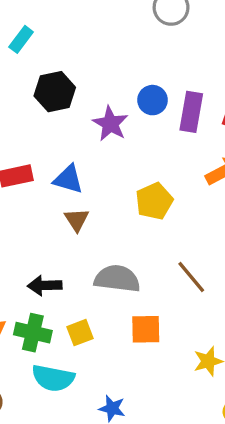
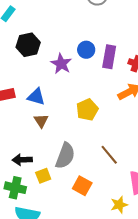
gray semicircle: (117, 279) -> (65, 156), turned 104
orange square: (146, 329) -> (82, 186), turned 30
yellow square: (80, 333) -> (43, 176), moved

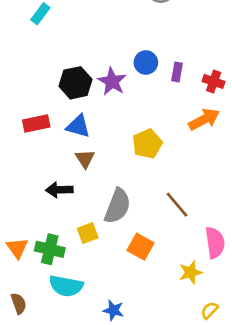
black hexagon: (28, 45) -> (75, 83), moved
purple rectangle: (109, 57) -> (177, 72), size x0.6
black arrow: (22, 160) -> (59, 190), moved

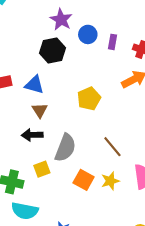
purple star: (112, 81) -> (61, 19), moved
black hexagon: (75, 83) -> (53, 50), moved
black arrow: (59, 190) -> (32, 135), moved
yellow star: (191, 272) -> (110, 181), moved

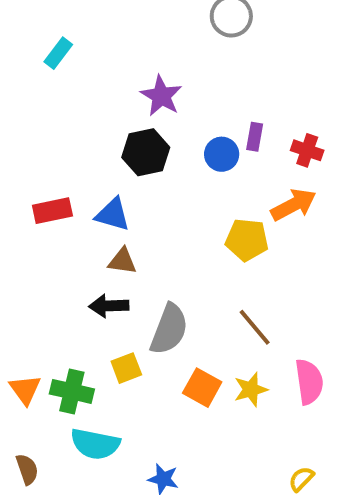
blue circle: (88, 34) -> (222, 154), moved
yellow pentagon: (89, 99) -> (247, 240), moved, turned 30
brown triangle: (40, 110) -> (122, 261), turned -49

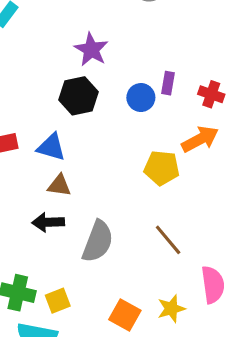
yellow square: (126, 368) -> (58, 301), moved
orange square: (202, 388) -> (125, 315), moved
yellow star: (251, 390) -> (171, 309), moved

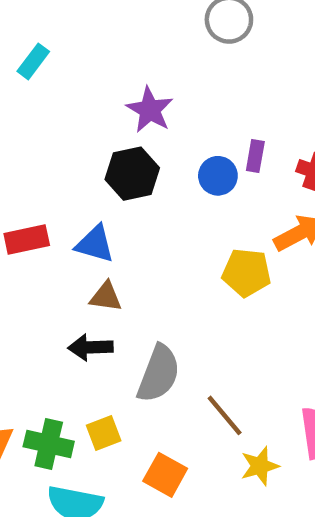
brown line: (168, 240) -> (225, 415), moved
yellow square: (58, 301) -> (104, 433), moved
orange square: (125, 315) -> (165, 475), moved

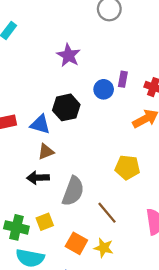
black hexagon: (132, 174) -> (66, 107), moved
yellow pentagon: (247, 273) -> (127, 167), moved
brown triangle: (106, 297) -> (46, 152), turned -30
yellow star: (260, 466) -> (104, 248), moved, turned 30

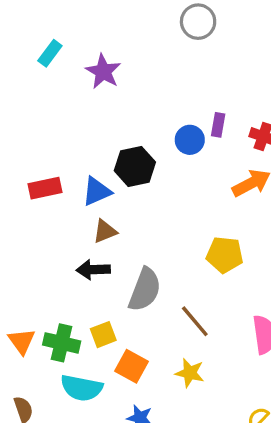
purple star: (69, 55) -> (103, 72), moved
blue triangle: (40, 124) -> (97, 191), turned -40
orange square: (76, 243) -> (132, 366), moved

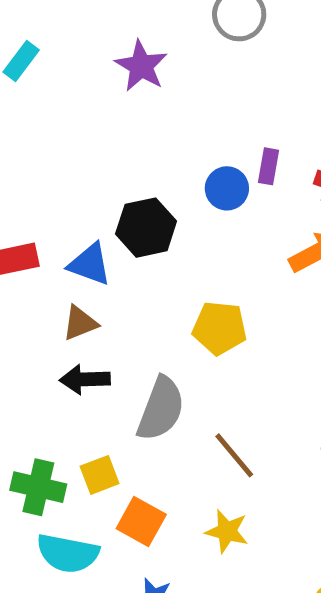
purple star: (103, 72) -> (141, 66), moved
blue triangle: (97, 191) -> (90, 264), turned 44
brown triangle: (105, 231) -> (80, 323), moved
yellow pentagon: (225, 255) -> (220, 328), moved

